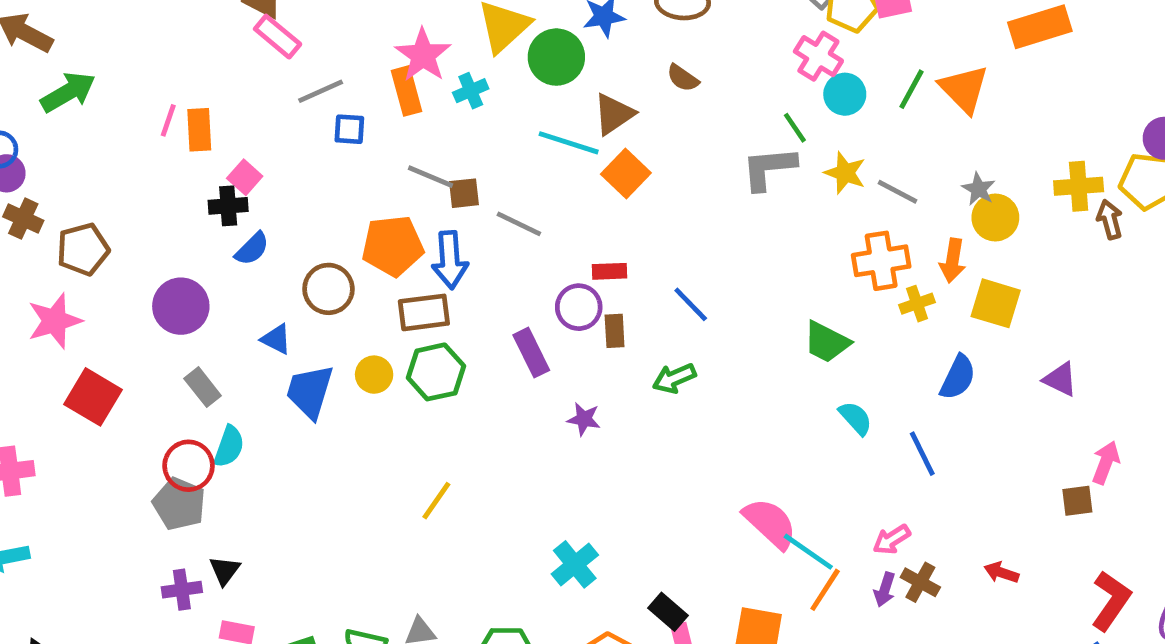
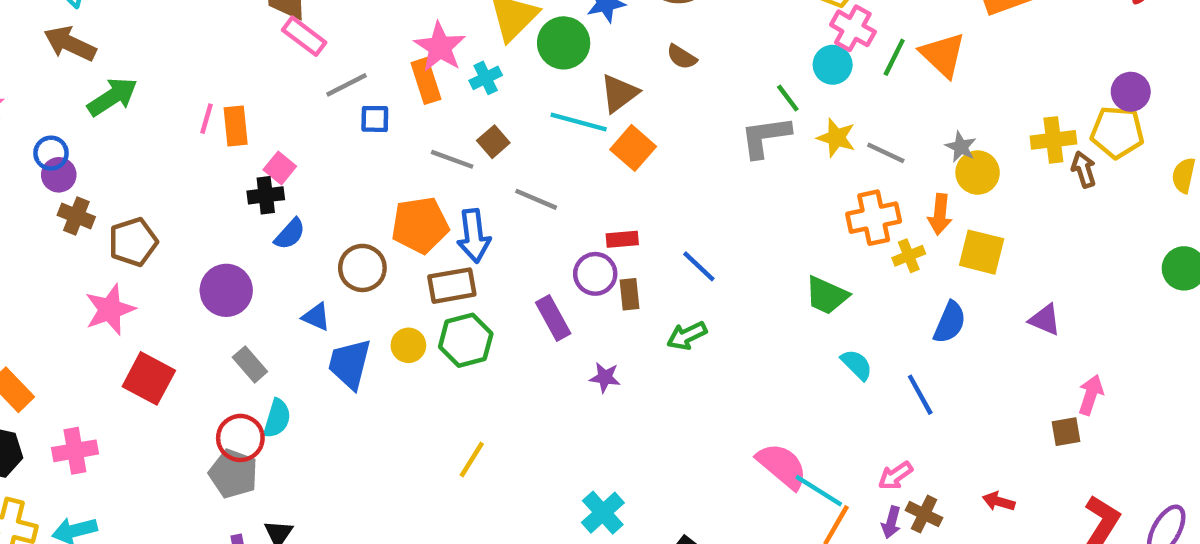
pink cross: (818, 56) -> (853, 28), moved
brown square: (464, 193) -> (493, 142), moved, turned -32

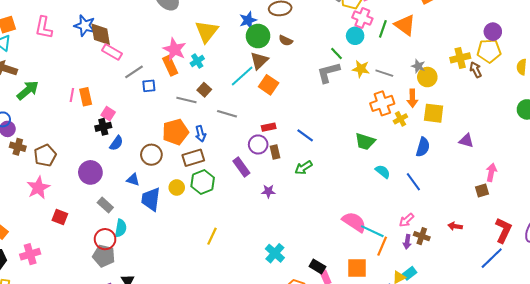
green circle: (564, 43) -> (258, 36), moved
cyan line: (579, 122) -> (242, 76), turned -50
blue arrow: (474, 236) -> (200, 134), size x0.7
red square: (149, 378) -> (60, 217), size x0.7

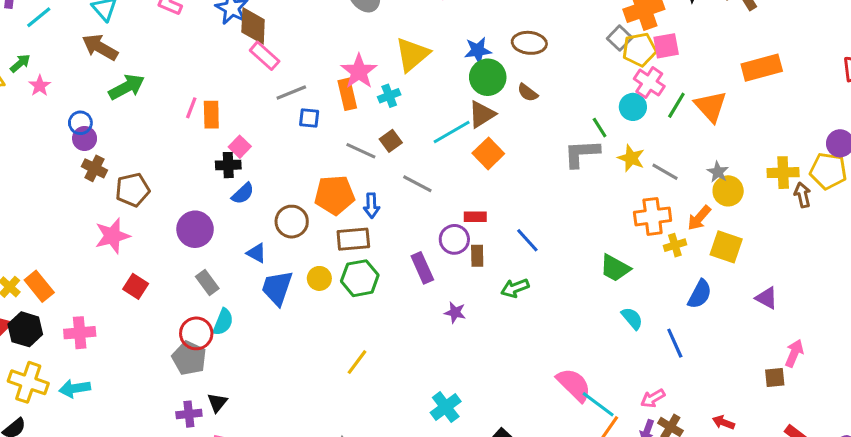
orange arrow: (412, 98) -> (699, 218), turned 30

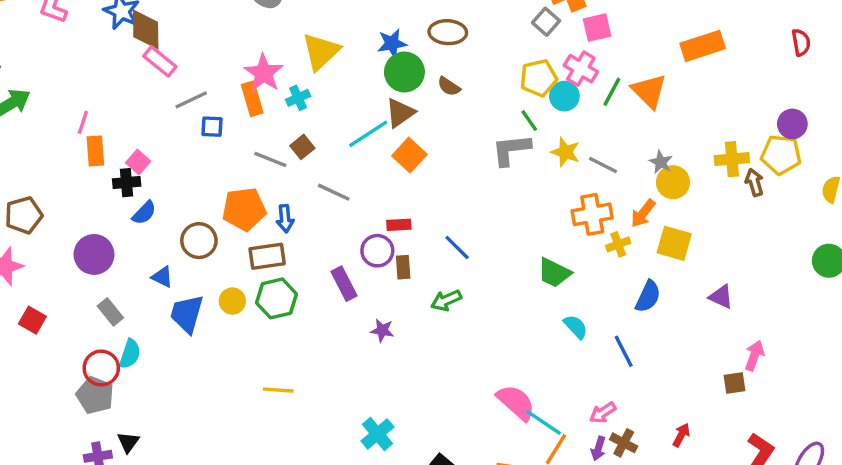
yellow pentagon: (639, 50) -> (539, 78), moved
orange rectangle: (211, 115) -> (95, 151), moved
yellow line: (357, 362) -> (278, 390), turned 60
red arrow: (723, 422) -> (681, 435), turned 100

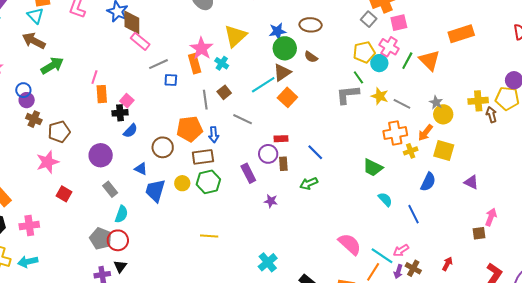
cyan cross: (298, 98) -> (222, 63), turned -32
gray line: (270, 159) -> (205, 100), turned 60
red circle: (101, 368) -> (118, 240), moved
cyan line: (544, 422) -> (382, 256), moved

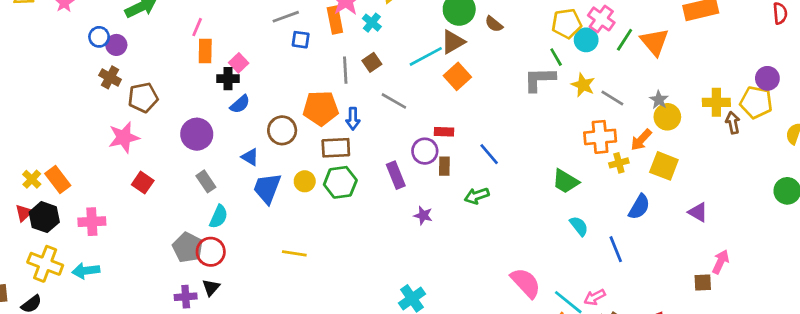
purple circle: (27, 100) -> (116, 45), moved
yellow line: (209, 236) -> (294, 253), moved

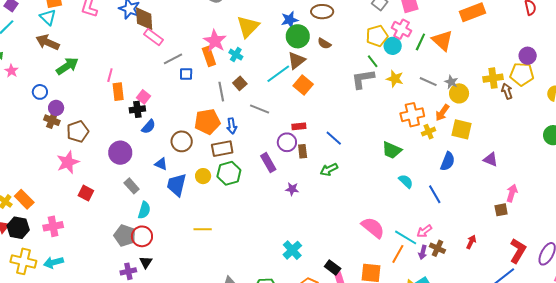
purple circle: (116, 45) -> (56, 108), moved
gray line: (612, 98) -> (428, 82), moved

